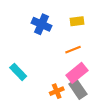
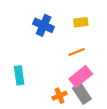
cyan rectangle: (18, 72) -> (19, 75), turned 36

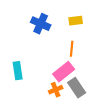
orange line: (77, 52) -> (72, 49), turned -63
pink rectangle: (81, 76) -> (64, 72), moved

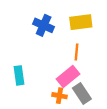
yellow rectangle: (76, 21) -> (81, 22), size x1.5
orange cross: (56, 90) -> (59, 96), turned 32

